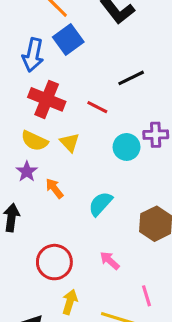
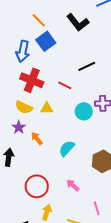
yellow triangle: (70, 142) -> (47, 108), turned -48

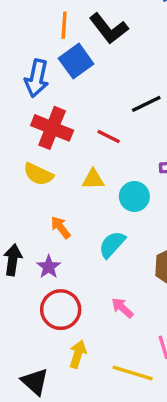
orange line: (39, 20) -> (64, 25), turned 49
black L-shape: (78, 22) -> (109, 29), moved
yellow triangle: (47, 108) -> (93, 179), moved
cyan circle: (84, 111) -> (134, 196), moved
purple star: (19, 127) -> (49, 267), moved

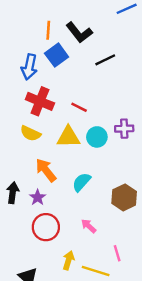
black line: (146, 104) -> (105, 60), moved
yellow triangle: (93, 179) -> (68, 137), size x1.5
cyan circle: (134, 196) -> (97, 137), moved
orange arrow: (61, 227) -> (46, 170), size x1.5
yellow arrow: (78, 354) -> (68, 260), moved

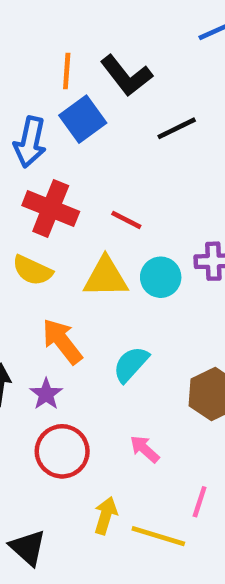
pink line: (117, 253) -> (200, 502), turned 35

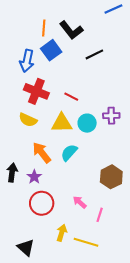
cyan semicircle: (131, 364) -> (69, 153), moved
pink line: (200, 502) -> (100, 215), moved

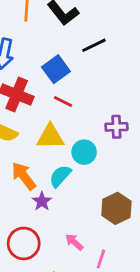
blue square: (51, 50) -> (56, 69), moved
cyan circle: (87, 123) -> (84, 152), moved
purple star: (34, 177) -> (42, 201), moved

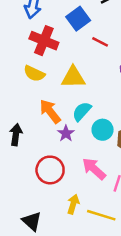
red line: (63, 102) -> (100, 42), moved
cyan circle: (84, 152) -> (103, 130), moved
pink arrow: (74, 242) -> (94, 169), size x1.5

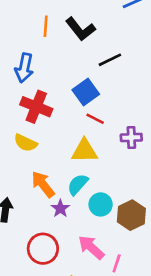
blue square: (78, 19) -> (86, 92), moved
red line: (100, 42) -> (95, 119), moved
yellow triangle: (73, 77) -> (84, 151), moved

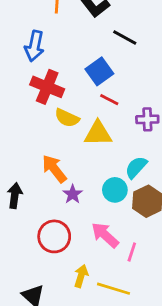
black line: (110, 60) -> (125, 38), turned 55
yellow semicircle: (26, 143) -> (67, 118), moved
cyan semicircle: (78, 184) -> (136, 167), moved

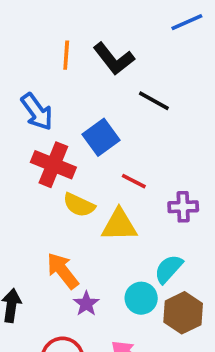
blue arrow: (34, 46) -> (37, 112), turned -48
blue square: (99, 71) -> (101, 137), moved

